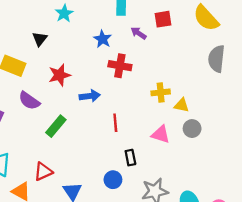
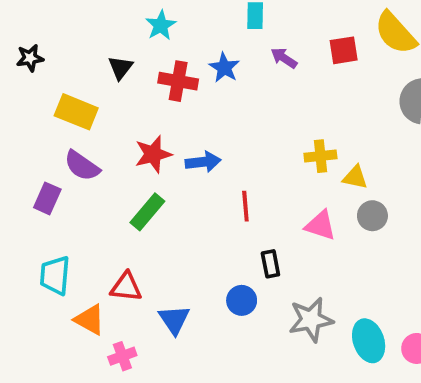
red square: (163, 19) -> (344, 50), moved
red cross: (120, 66) -> (178, 81), moved
red star: (59, 75) -> (153, 154), moved
purple semicircle: (29, 101) -> (82, 166), moved
red triangle: (43, 172) -> (126, 287), turned 30

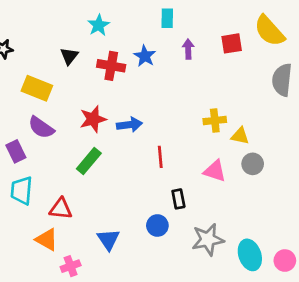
purple arrow: (284, 58) -> (188, 49), turned 54
purple rectangle: (47, 198) -> (16, 151), turned -50
cyan trapezoid: (55, 275) -> (22, 190), moved
red triangle: (126, 287) -> (61, 209), moved

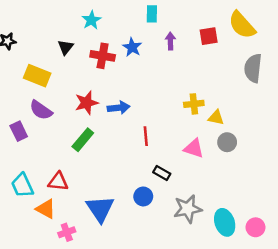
cyan trapezoid: (22, 190) -> (22, 185), moved, turned -30
black rectangle: (178, 199) -> (162, 173), turned -49
blue triangle: (108, 240) -> (100, 209), size x1.4

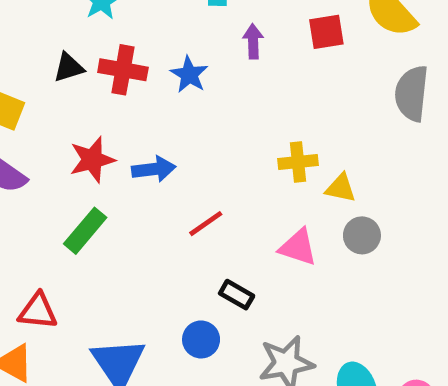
black triangle: (66, 47) -> (69, 67), moved, turned 35
blue star: (132, 47) -> (189, 75), moved
red line: (146, 136) -> (206, 224), turned 60

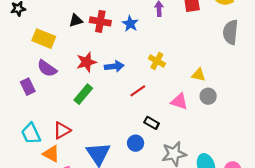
yellow cross: (298, 162) -> (157, 61), moved, turned 35
red triangle: (38, 311) -> (62, 130), turned -36

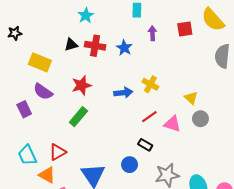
blue arrow: (114, 66) -> (123, 93), moved
yellow triangle: (199, 75) -> (191, 98), turned 32
red line: (138, 91) -> (149, 117), moved

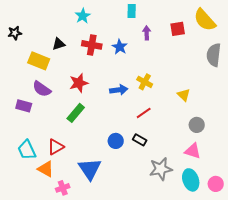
black triangle: (71, 45) -> (59, 44), moved
purple rectangle: (24, 109) -> (24, 106), turned -49
gray circle: (200, 119) -> (197, 125), moved
pink triangle: (172, 124) -> (193, 151), moved
blue circle: (130, 165) -> (116, 141), moved

